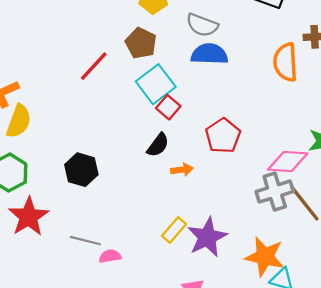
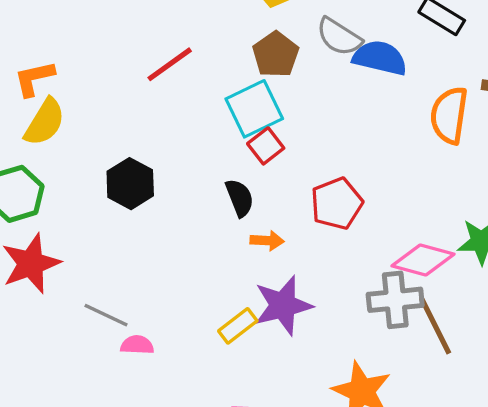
brown pentagon: (141, 43) -> (276, 55), moved
blue semicircle: (209, 54) -> (380, 58), moved
black semicircle: (158, 145) -> (240, 198), turned -70
black hexagon: (81, 170) -> (130, 184), moved
purple star: (207, 237) -> (283, 305), moved

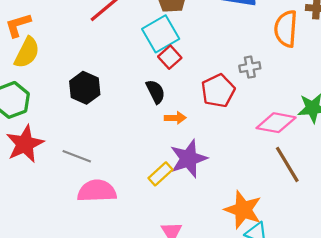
gray cross: (395, 300) -> (250, 67), moved, size x0.6
gray line: (106, 315) -> (77, 156), moved
pink semicircle: (137, 345) -> (97, 191), size x1.8

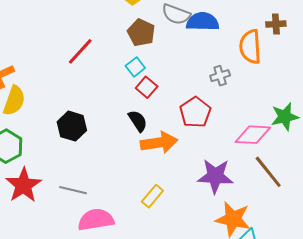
cyan square: (161, 34) -> (135, 67), size x0.6
gray cross: (250, 67) -> (220, 76), moved
orange arrow: (175, 118) -> (159, 143), size x1.8
purple star: (189, 159) -> (215, 176), moved, turned 30

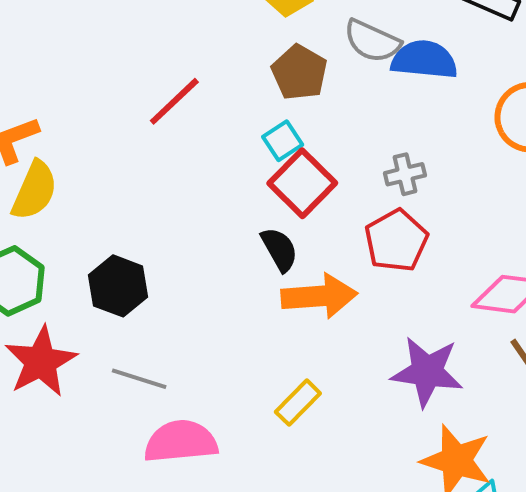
gray cross: (220, 76) -> (405, 174), moved
red square: (147, 87) -> (302, 183), size x1.5
black hexagon: (72, 126) -> (118, 286), moved

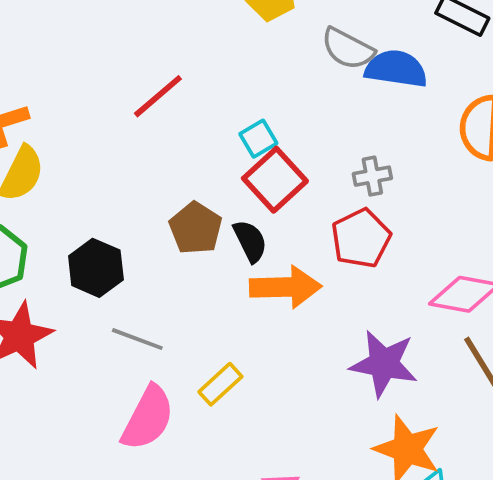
brown pentagon: (299, 72) -> (196, 228), moved
gray line: (139, 379) -> (137, 339), moved
yellow rectangle: (298, 403) -> (220, 384), moved
pink semicircle: (181, 442) -> (148, 418), turned 120

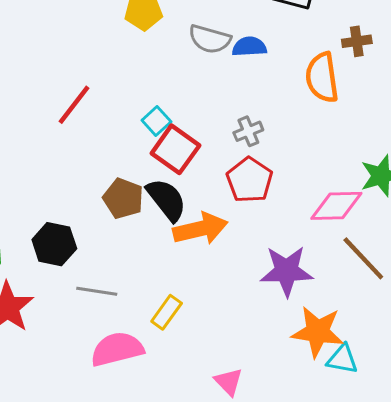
blue semicircle: (396, 69) -> (249, 47), size x0.7
black semicircle: (250, 241) -> (166, 200), size x1.4
pink semicircle: (148, 418) -> (117, 349), turned -120

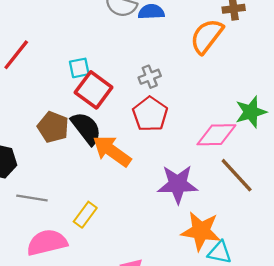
orange semicircle: (322, 78) -> (207, 36), turned 45
cyan square: (156, 121) -> (79, 68), turned 30
orange arrow: (200, 229) -> (112, 151), turned -132

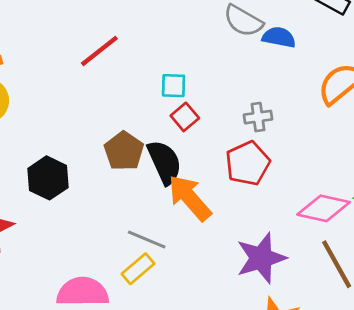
red square: (94, 90) -> (185, 117), size x0.6
purple star: (178, 184) -> (261, 258), turned -30
gray line: (32, 198) -> (147, 239), moved

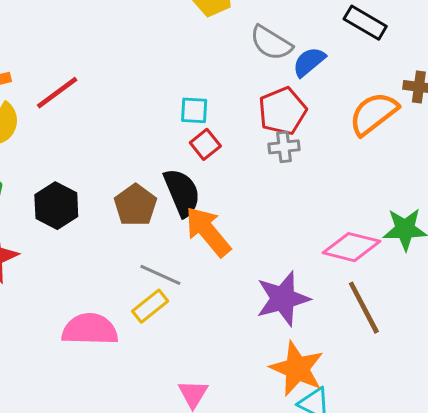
blue semicircle: (279, 37) -> (309, 62), turned -52
red line: (99, 51) -> (57, 93), moved
brown pentagon: (124, 151) -> (135, 205), moved
red pentagon: (248, 163) -> (282, 111), moved

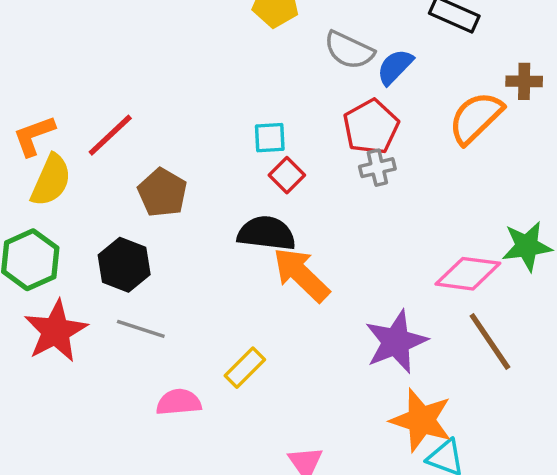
black semicircle: (182, 193) -> (266, 233), turned -54
brown pentagon: (135, 205) -> (162, 193), moved
gray line: (160, 275) -> (141, 329), moved
pink semicircle: (90, 329) -> (179, 402), size x0.7

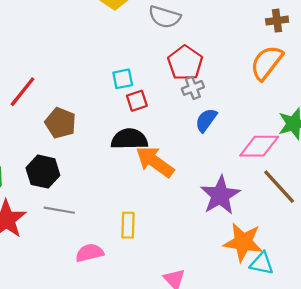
blue semicircle: (395, 67) -> (206, 120), moved
orange semicircle: (476, 118) -> (267, 63), moved
red square: (287, 175) -> (137, 101), turned 35
yellow rectangle: (245, 368) -> (128, 225), turned -35

